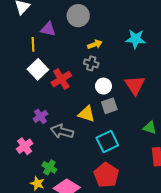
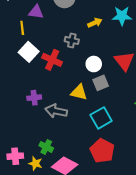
yellow arrow: (95, 44) -> (95, 23), moved
gray cross: (91, 63) -> (72, 40), moved
red cross: (61, 79) -> (52, 60), turned -30
purple cross: (40, 116) -> (34, 98), turned 32
pink cross: (25, 146) -> (15, 156), moved, turned 35

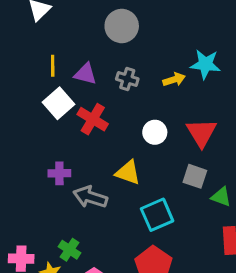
purple triangle: (36, 12) -> (85, 74), moved
yellow arrow: (95, 23) -> (174, 79), moved
gray cross: (72, 40) -> (127, 79), moved
gray square: (101, 83) -> (195, 176), moved, turned 35

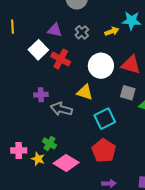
yellow line: (53, 66) -> (13, 27), moved
gray cross: (127, 79) -> (82, 32), turned 32
white circle: (155, 132) -> (101, 66), size x1.6
red triangle: (202, 133) -> (131, 65), turned -40

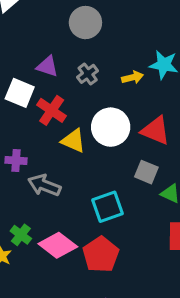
white square: (38, 50) -> (20, 93), turned -30
yellow triangle: (85, 92) -> (73, 141), moved
pink diamond: (66, 163) -> (58, 245), moved

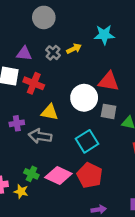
yellow arrow: (133, 77) -> (74, 49), moved
white circle: (111, 127) -> (84, 98), moved
yellow triangle: (73, 141) -> (50, 112), moved

